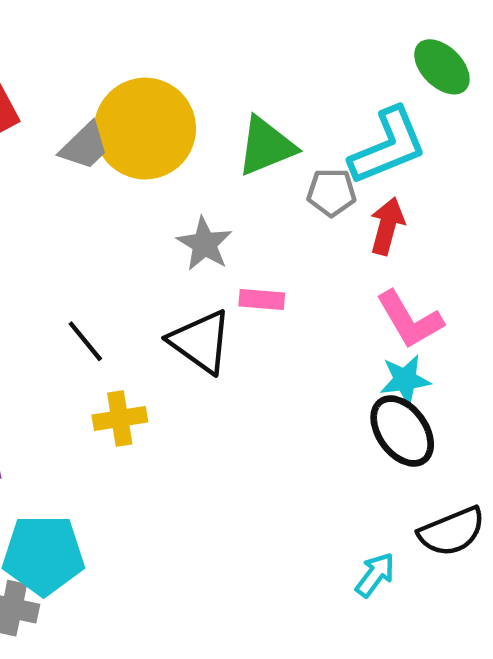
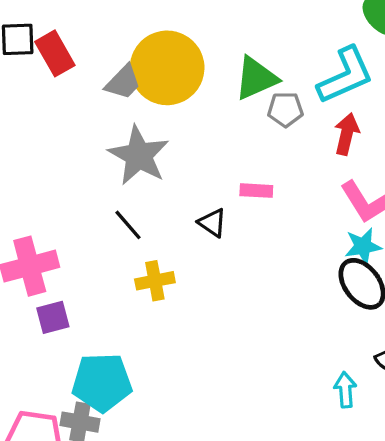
gray pentagon: (331, 192) -> (285, 109), moved
gray star: (205, 244) -> (139, 155), moved, size x1.5
black triangle: (201, 342) -> (212, 223), size x0.6
cyan arrow: (375, 575) -> (345, 390), turned -40

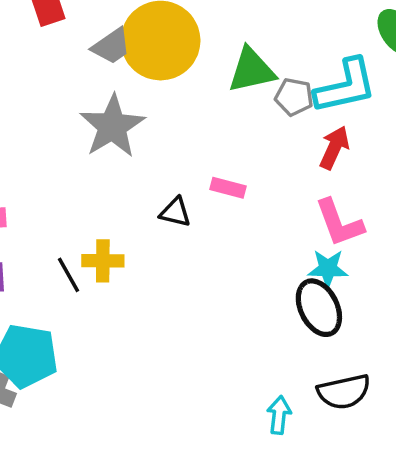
gray pentagon: (285, 109) -> (294, 97), moved
black triangle: (212, 223) -> (175, 212), turned -32
black line: (128, 225) -> (68, 275), moved

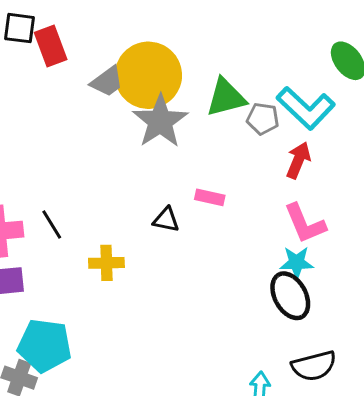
cyan L-shape: (345, 86) -> (306, 108), turned 58
gray star: (112, 126) -> (160, 121), moved
black line: (68, 275) -> (52, 225), moved

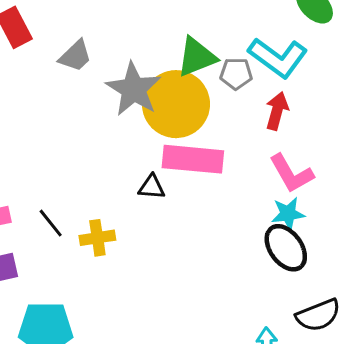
yellow circle: (148, 75) -> (176, 104), moved
pink rectangle: (210, 197) -> (193, 159), size x2.0
black line: (52, 225) -> (51, 223), moved

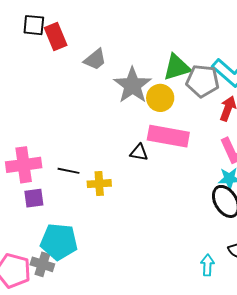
gray pentagon: (236, 74) -> (203, 81), size x1.5
yellow circle: (176, 104) -> (160, 98), size x0.6
black line: (51, 223) -> (69, 171), turned -45

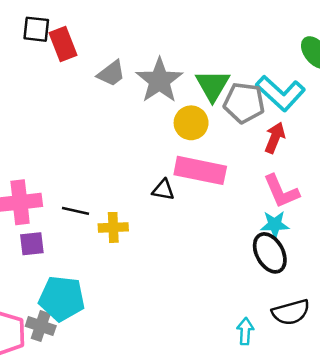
green triangle: (177, 67) -> (213, 85), turned -44
gray star: (132, 85) -> (159, 80), moved

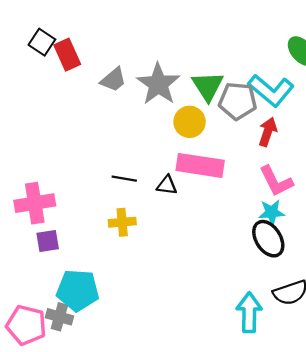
black square: (36, 29) -> (42, 42), turned 30
black line: (75, 211) -> (124, 179), moved
cyan arrow: (245, 331) -> (249, 312), size x1.6

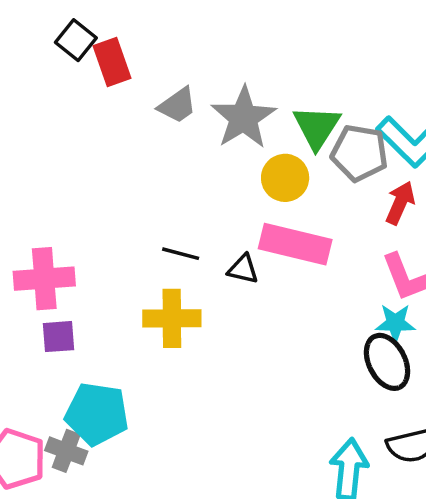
yellow cross: (122, 222) -> (172, 318), size x1.4

